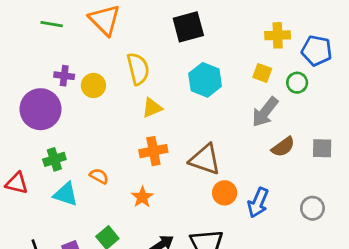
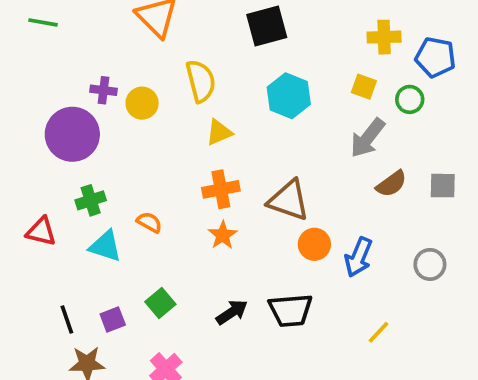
green line: (52, 24) -> (43, 22), moved
orange star: (142, 197) -> (223, 235), moved

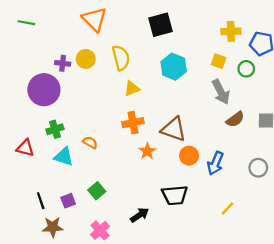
yellow circle: (142, 103) -> (86, 59), moved
gray arrow: (368, 138) -> (221, 92), turned -65
orange star: (223, 235) -> (147, 151), moved
black arrow: (232, 312) -> (140, 215), moved

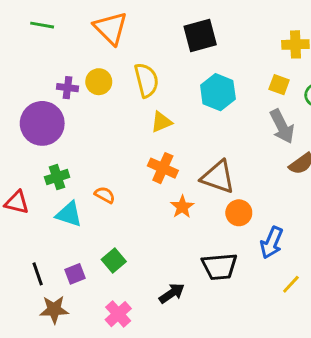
green line: (26, 23) -> (42, 25), moved
orange cross: (133, 123) -> (163, 168), turned 35
blue arrow: (215, 163) -> (272, 243), moved

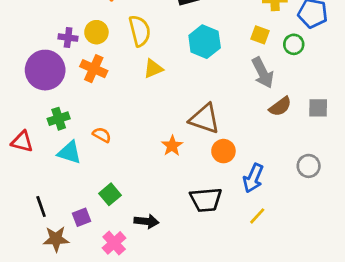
orange cross: (163, 168) -> (94, 69), moved
purple square: (75, 274) -> (82, 217), moved
yellow line: (291, 284) -> (257, 216), moved
black arrow: (172, 293) -> (146, 221), moved, turned 40

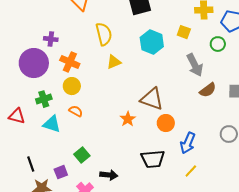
yellow circle: (96, 32) -> (72, 86), moved
yellow square: (260, 35) -> (184, 32), moved

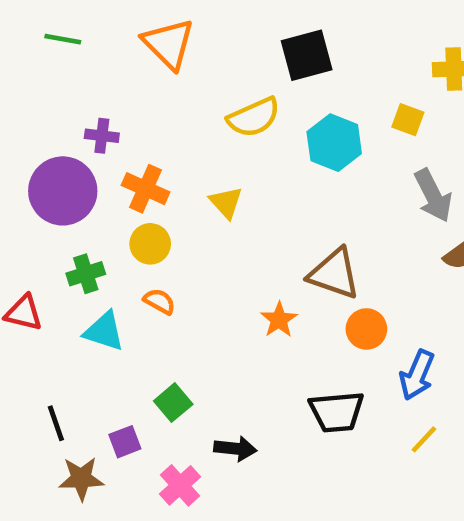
yellow semicircle: (104, 34) -> (254, 117), moved, turned 80
yellow triangle: (114, 62) -> (226, 202), moved, turned -49

